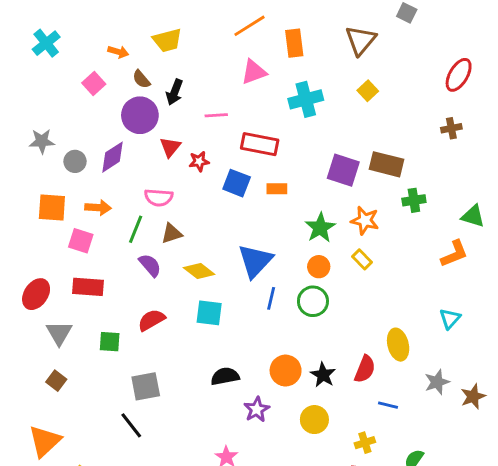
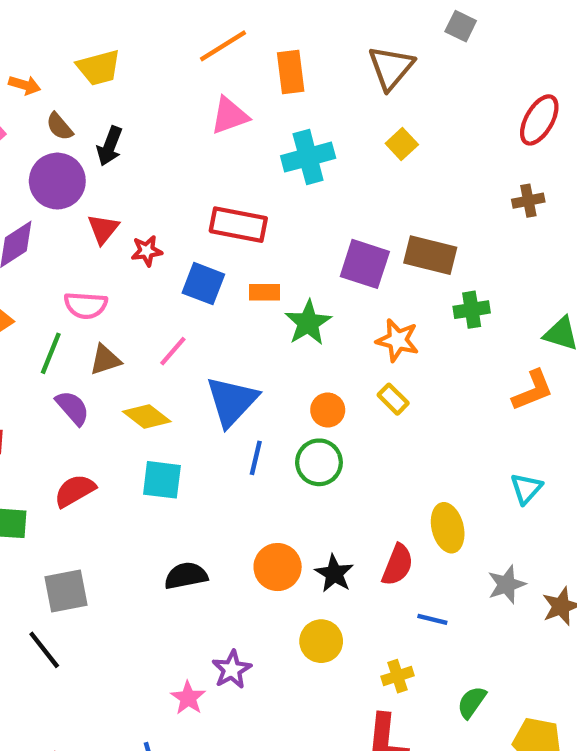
pink line: (216, 115) -> (173, 351), moved, turned -45
green star: (320, 228) -> (308, 323), moved
purple star: (257, 409) -> (232, 670), moved

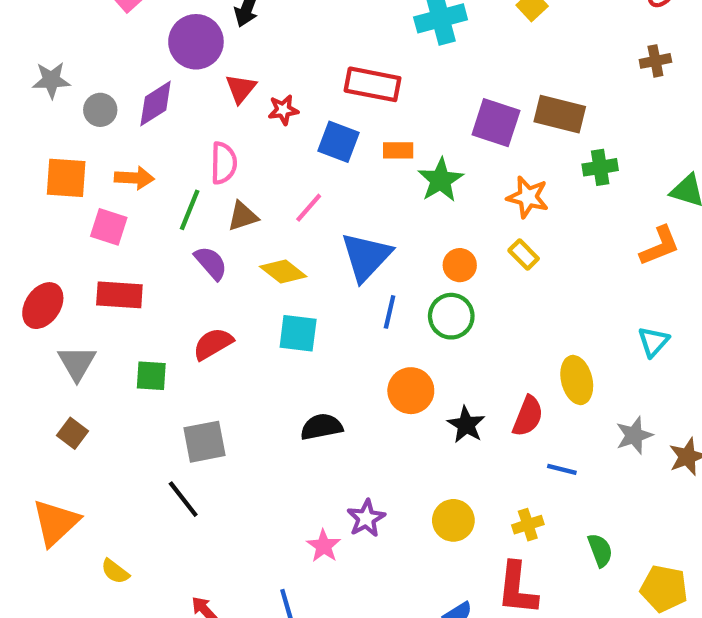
pink semicircle: (86, 305) -> (224, 163), turned -93
orange circle: (278, 567) -> (411, 391), moved
yellow circle: (321, 641) -> (453, 520), moved
green semicircle: (472, 702) -> (600, 550), turned 124

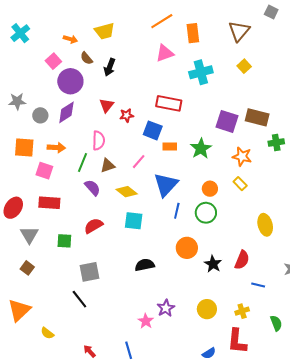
purple circle: (196, 42) -> (70, 81), moved
orange rectangle: (398, 150) -> (170, 147), moved
yellow ellipse: (577, 380) -> (265, 225), moved

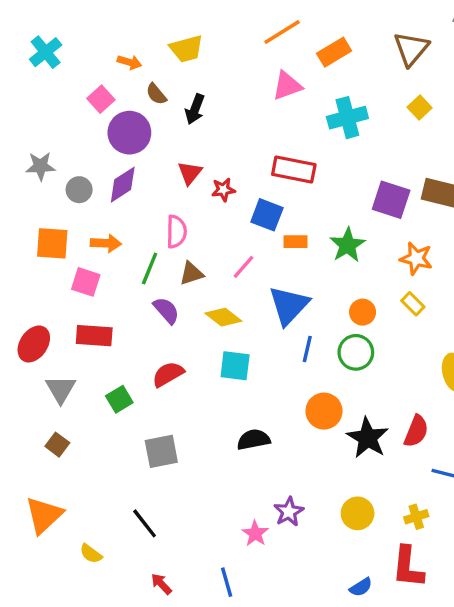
orange rectangle: (193, 33) -> (334, 52), turned 66
green square: (64, 241) -> (119, 399), turned -35
black star: (213, 264) -> (368, 438), size x1.4
black line: (79, 299) -> (145, 523), moved

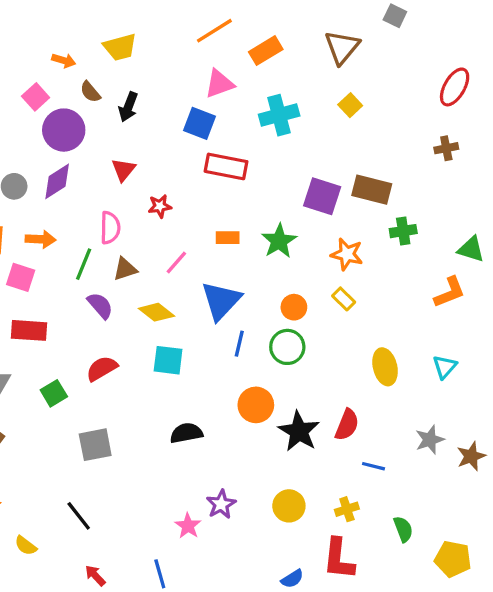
red star: (223, 190) -> (160, 206), moved
blue square: (267, 215) -> (200, 123), moved

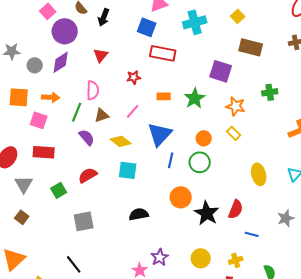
brown rectangle: (372, 190) -> (251, 47), moved
red star: (160, 206) -> (134, 77), moved

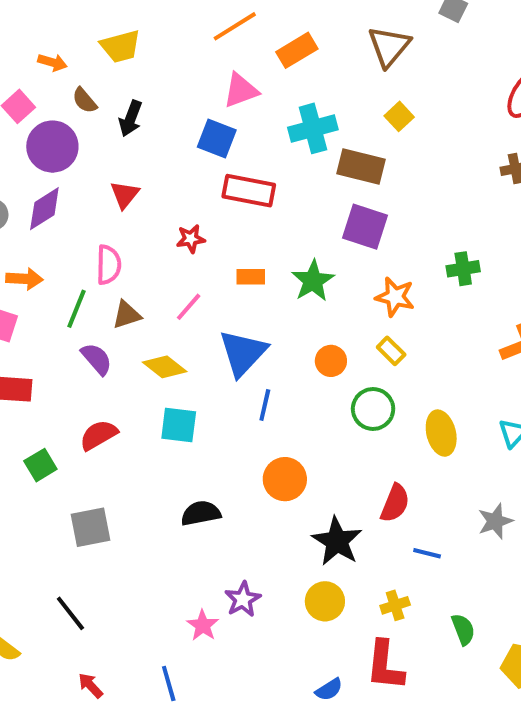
brown rectangle: (251, 47) -> (361, 167), moved
green circle: (200, 162) -> (373, 409), moved
black star: (207, 213) -> (337, 541), moved

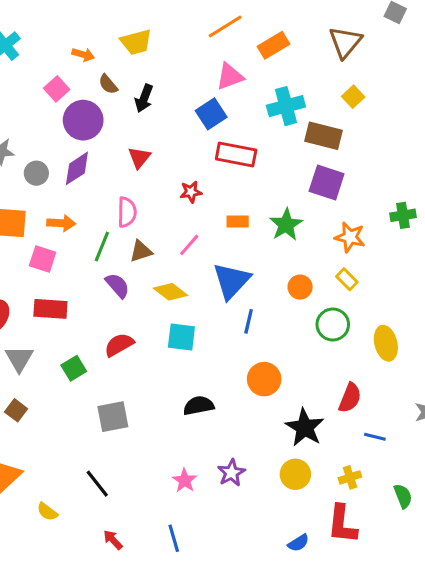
blue square: (217, 139) -> (211, 114), turned 36
pink star: (203, 625) -> (185, 481), moved

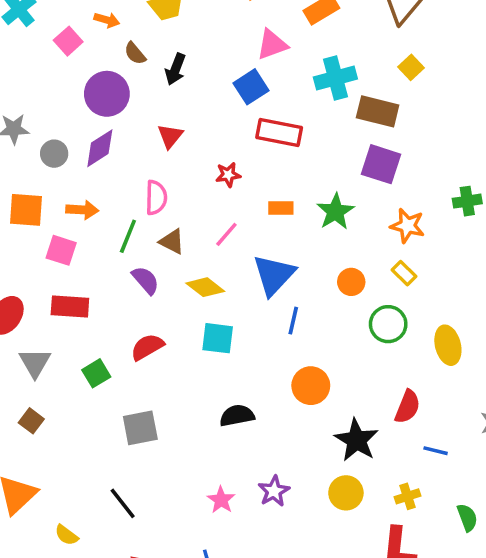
pink square: (57, 89) -> (68, 41), moved
brown triangle: (141, 251) -> (172, 241), turned 45

